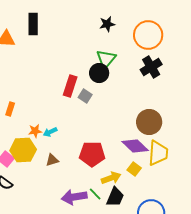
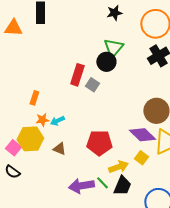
orange rectangle: (10, 109) -> (34, 98), moved
brown triangle: (52, 160) -> (59, 149), turned 40

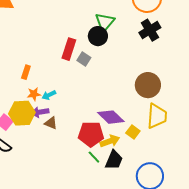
purple diamond: (142, 135) -> (111, 117), moved
red pentagon: (99, 143) -> (91, 134), moved
purple arrow: (81, 186) -> (40, 112), moved, size x0.7

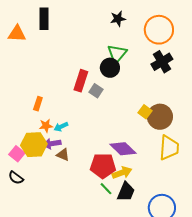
yellow square: (133, 132) -> (145, 112), moved

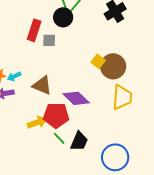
gray square: (96, 91) -> (49, 40), turned -32
brown triangle: (63, 155) -> (42, 85), moved, size x1.5
yellow arrow: (122, 173) -> (37, 122), moved

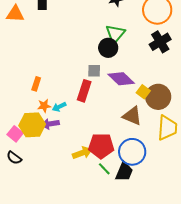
red rectangle: (34, 30) -> (84, 91), moved
brown triangle: (42, 85) -> (132, 116), moved
purple diamond: (76, 98) -> (121, 79), moved
blue circle: (115, 157) -> (132, 152), moved

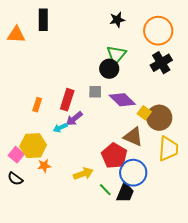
red rectangle: (84, 91) -> (67, 100), moved
orange star: (44, 106) -> (44, 166), moved
purple arrow: (50, 124) -> (74, 119), moved, turned -30
red pentagon: (101, 146) -> (114, 156), moved, turned 30

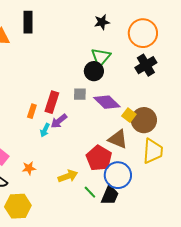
orange rectangle: (37, 105) -> (32, 111), moved
cyan arrow: (60, 128) -> (45, 130), turned -40
yellow hexagon: (33, 146) -> (18, 206), moved

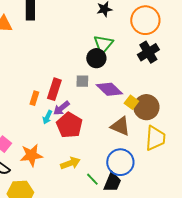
red pentagon: (99, 158) -> (69, 125), moved
orange star: (29, 168) -> (31, 155), size x1.6

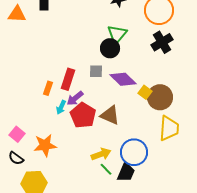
brown triangle: (120, 126) -> (110, 115), moved
yellow arrow: (70, 163) -> (101, 154), moved

